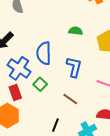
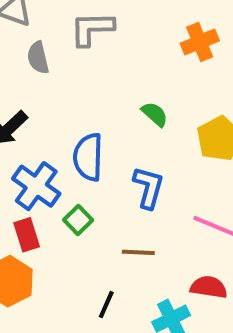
green semicircle: (76, 31) -> (155, 114), turned 32
brown line: (70, 99) -> (138, 252), turned -35

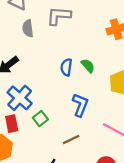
blue semicircle: (88, 157) -> (66, 67), moved, size x0.7
brown line: (138, 252) -> (71, 140), turned -35

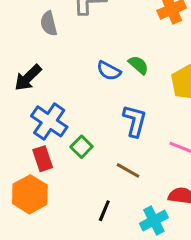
blue semicircle: (66, 67) -> (109, 71), turned -63
brown line: (71, 140) -> (128, 170), turned 63

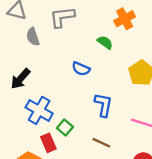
green semicircle: (138, 65) -> (105, 42), moved
red rectangle: (43, 159) -> (48, 143), moved

